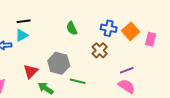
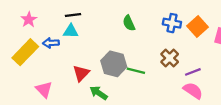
cyan triangle: (22, 35) -> (71, 31), turned 32
brown cross: (100, 50) -> (170, 58), moved
green line: (78, 81) -> (136, 71), moved

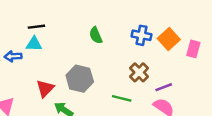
green line: (136, 71) -> (122, 98), moved

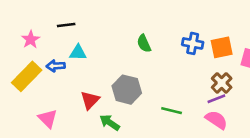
black line: (36, 27) -> (66, 25), moved
orange square: (169, 39) -> (222, 47), turned 30
brown cross: (139, 72) -> (222, 83), moved

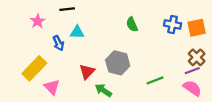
blue arrow: (56, 66) -> (58, 43), turned -112
yellow rectangle: (27, 76) -> (34, 68), moved
green line: (172, 111) -> (155, 80), turned -35

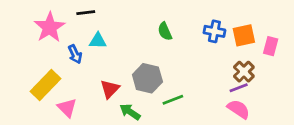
pink star: (38, 21) -> (50, 27), size x1.6
green line: (155, 80) -> (173, 100), moved

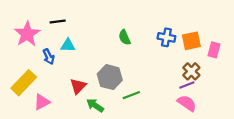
pink triangle: (67, 108) -> (42, 102), turned 48

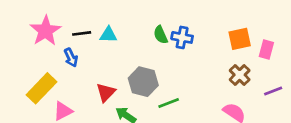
black line: (58, 22) -> (82, 33), moved
blue cross: (166, 37) -> (182, 37), moved
cyan triangle: (68, 45) -> (108, 35), moved
purple line: (187, 85) -> (273, 91), moved

